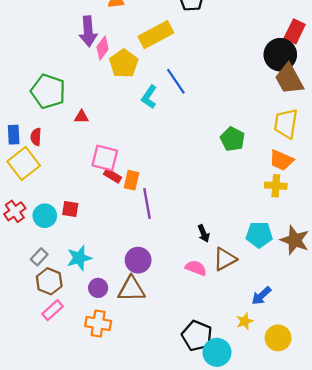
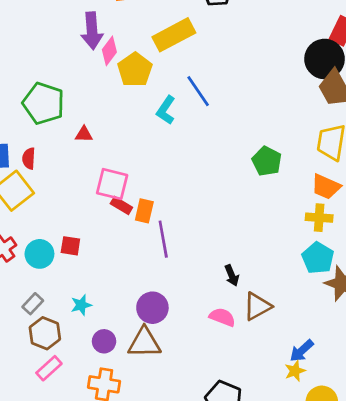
cyan pentagon: (259, 235) -> (318, 258), moved, turned 30
cyan star: (79, 258) -> (81, 305), size x0.7
yellow star: (245, 321) -> (295, 371), moved

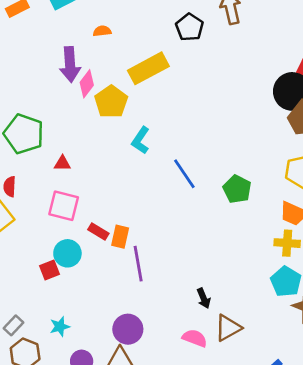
blue line: (198, 91) -> (184, 174), moved
pink square: (112, 184) -> (64, 206), moved
red square: (70, 246) -> (49, 270), turned -30
cyan circle: (39, 254) -> (67, 253), moved

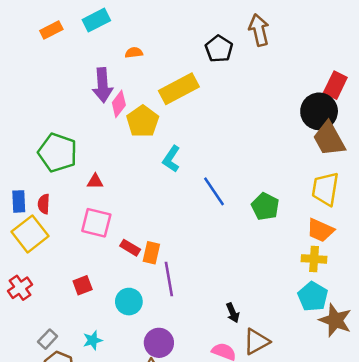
cyan circle: (67, 253) -> (129, 302), moved

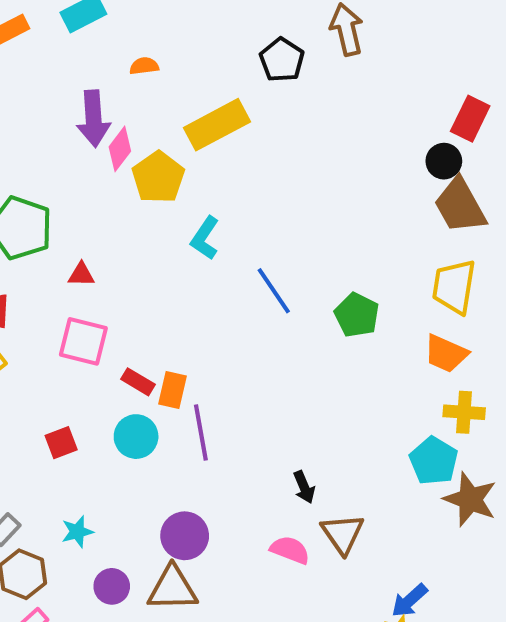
black circle: (319, 111) -> (444, 161), size x0.6
yellow cross: (314, 259) -> (464, 412), moved
cyan circle: (129, 302) -> (136, 437), moved
brown triangle: (256, 342) -> (343, 534), turned -36

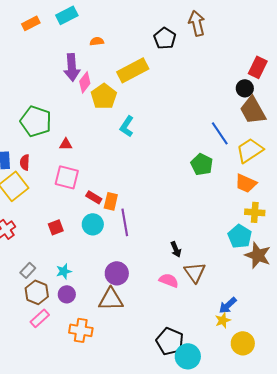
yellow trapezoid: (454, 287) -> (250, 150), turned 48
blue line: (274, 291) -> (220, 133), moved
purple circle: (112, 586) -> (67, 294), moved

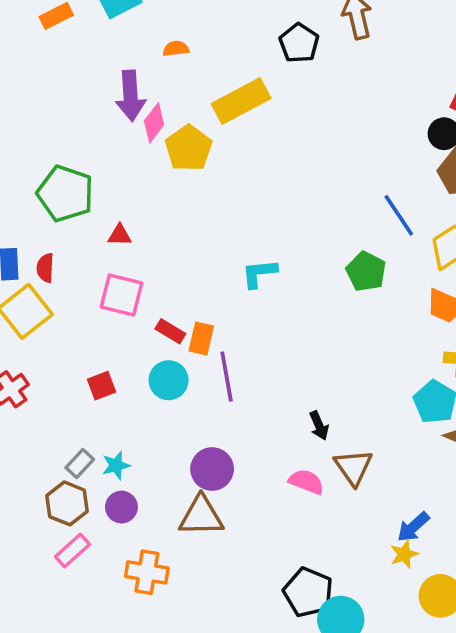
cyan L-shape: (127, 126) -> (259, 273), moved, turned 50
gray rectangle: (28, 270) -> (80, 464), moved

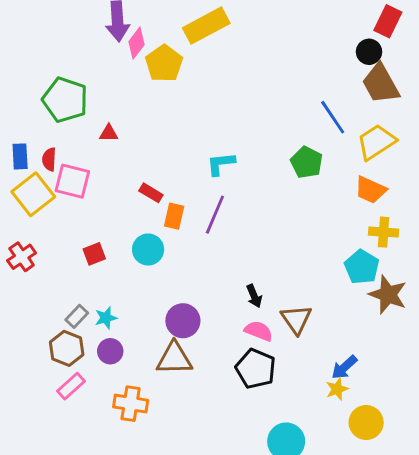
pink square: (121, 295) -> (72, 181), moved
red rectangle: (170, 331) -> (151, 193), moved
purple line: (227, 377) -> (215, 215), moved, turned 33
black arrow: (319, 425) -> (254, 296), moved
black pentagon: (308, 592) -> (256, 369), moved

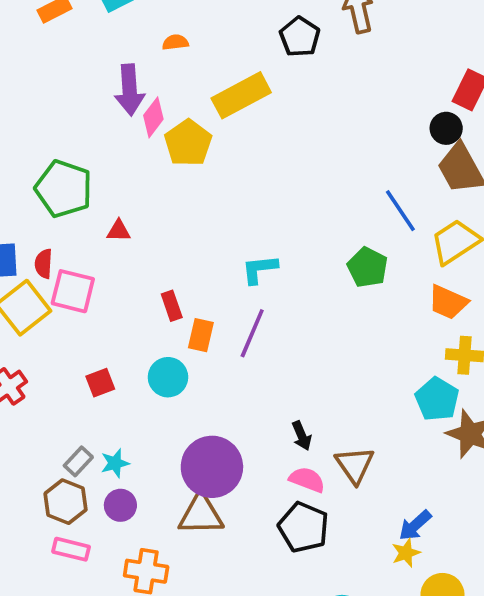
red rectangle: (151, 193) -> (172, 306), turned 40
purple circle: (183, 321) -> (212, 467), size x1.4
pink rectangle: (71, 386) -> (71, 549), turned 56

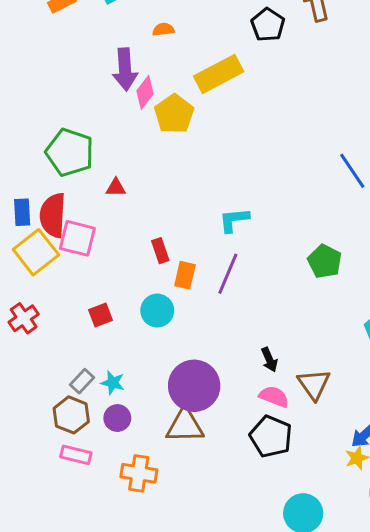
red semicircle: (44, 264) -> (53, 215), size x1.8
green pentagon: (367, 267) -> (325, 261), moved
cyan star: (115, 463) -> (113, 383), turned 30

